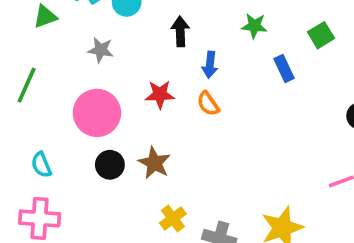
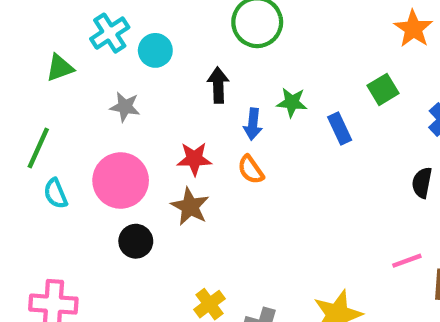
green star: (254, 26) -> (292, 102), moved
brown star: (154, 163) -> (190, 207), moved
cyan semicircle: (41, 165) -> (56, 194), moved

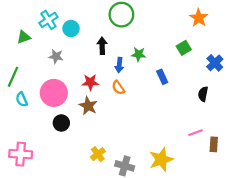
blue rectangle: (340, 128) -> (162, 77), moved

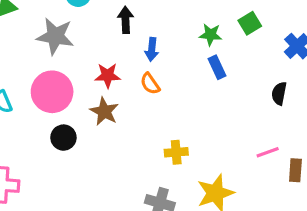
green star: (139, 54) -> (210, 35), moved
gray star: (56, 56) -> (55, 36), size x1.6
yellow cross: (98, 154) -> (176, 152), moved, turned 32

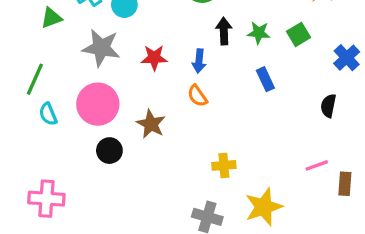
black arrow: (126, 20) -> (224, 31), moved
green star: (210, 35) -> (259, 33), moved
red star: (108, 75) -> (154, 58), moved

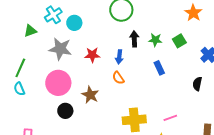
cyan semicircle: (48, 114) -> (19, 89), moved
yellow cross: (224, 165) -> (134, 120), size x1.6
pink line: (317, 165) -> (170, 118), moved

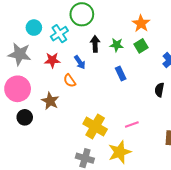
orange star: (193, 13) -> (141, 23), moved
cyan cross: (53, 15) -> (59, 34), moved
blue arrow: (119, 57) -> (80, 62), turned -40
orange semicircle: (118, 78) -> (70, 81), moved
yellow cross: (134, 120) -> (95, 127), turned 35

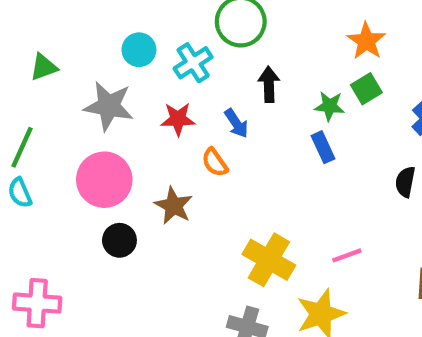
green star: (117, 45) -> (330, 106), moved

